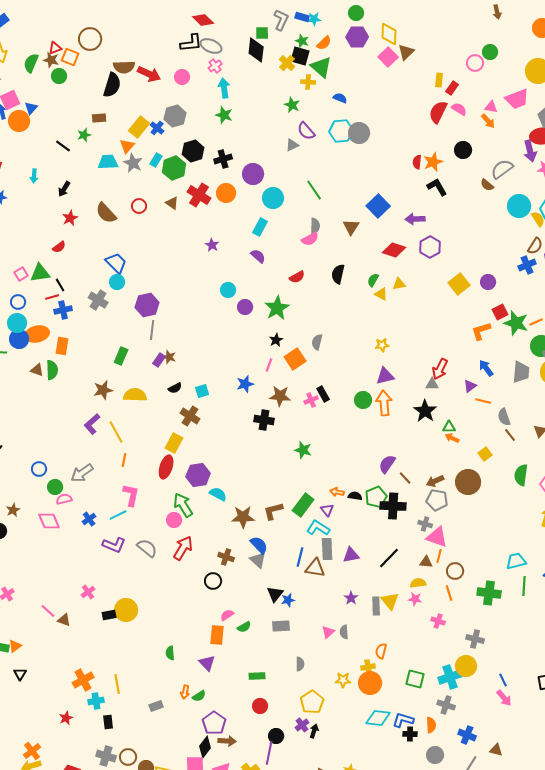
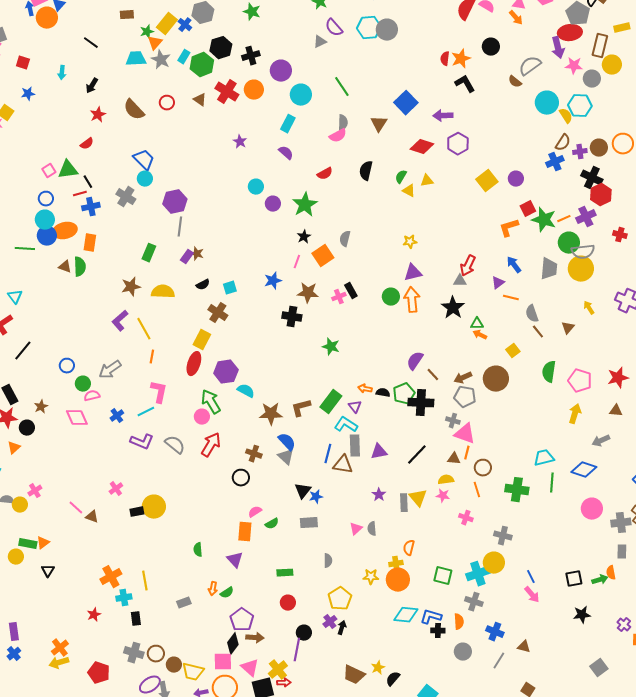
green star: (84, 135) -> (147, 32), moved

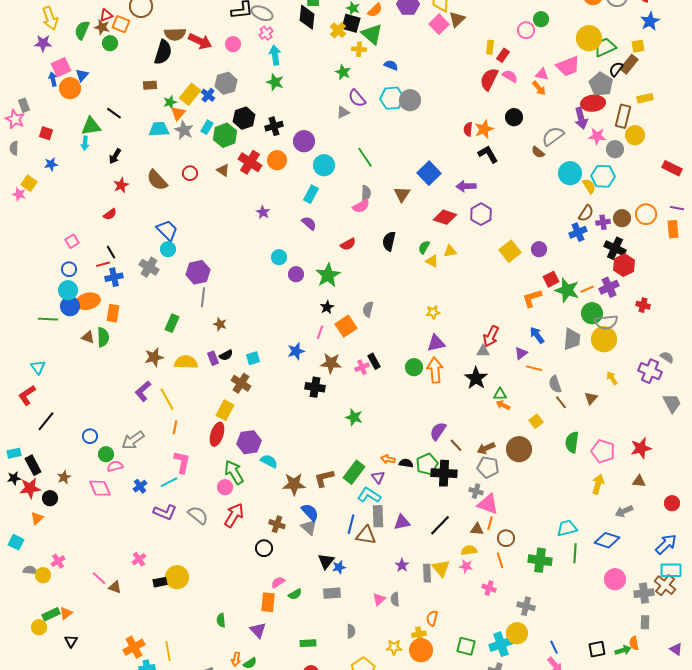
green triangle: (68, 170) -> (91, 126), moved
purple rectangle: (187, 257) -> (213, 358), moved, turned -56
green rectangle: (28, 544) -> (51, 614), turned -36

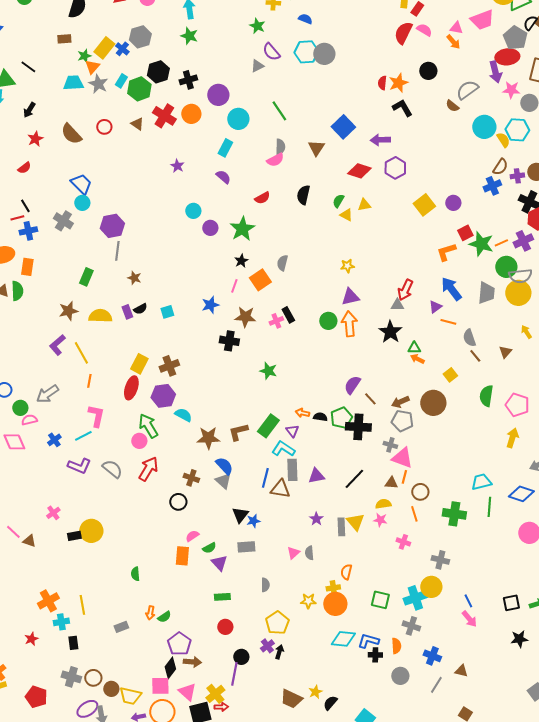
blue arrow: (537, 335) -> (451, 289), size x1.4
brown cross: (241, 383) -> (169, 366), moved, turned 36
purple triangle: (258, 630) -> (219, 563), moved

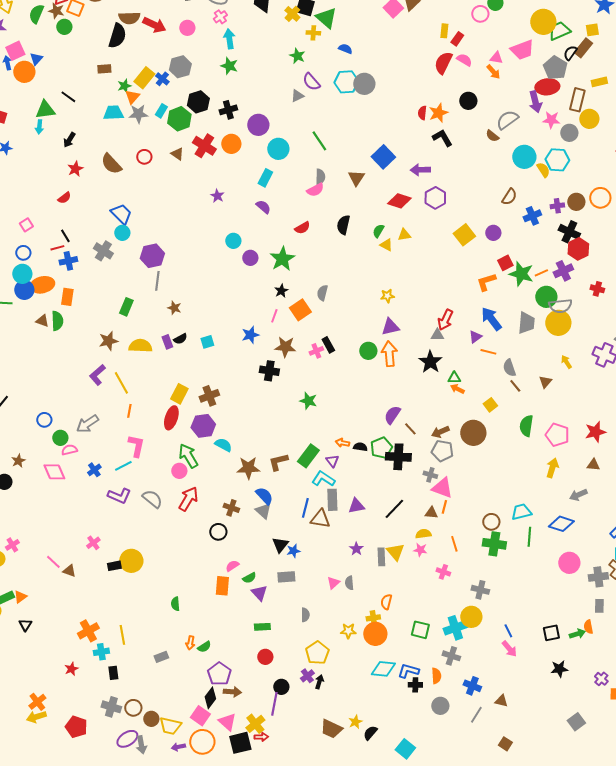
gray star: (98, 84) -> (138, 114), turned -30
brown semicircle: (500, 167) -> (509, 197), moved
brown circle: (420, 492) -> (491, 522), moved
pink square: (160, 686) -> (200, 716), turned 36

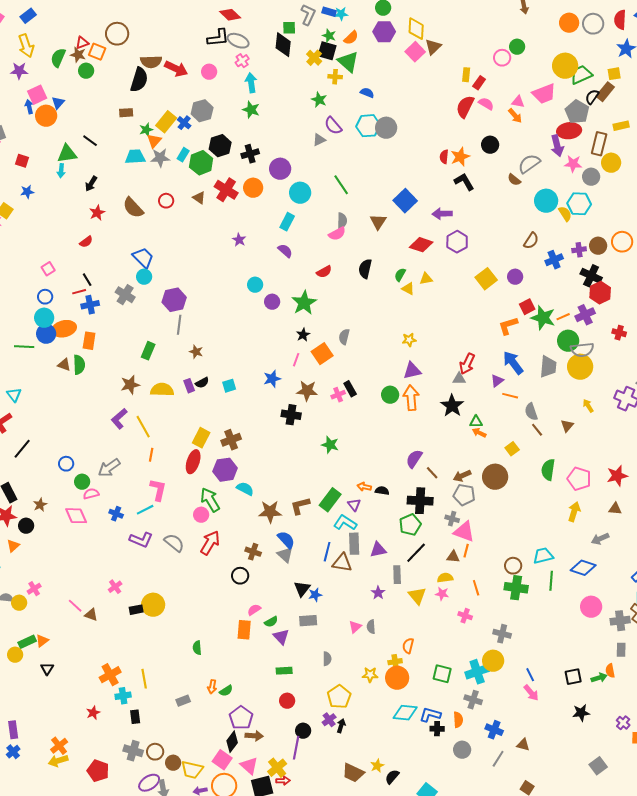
green pentagon: (381, 448) -> (410, 525), moved
blue cross: (94, 470) -> (116, 514), turned -32
gray rectangle: (381, 557) -> (397, 575), moved

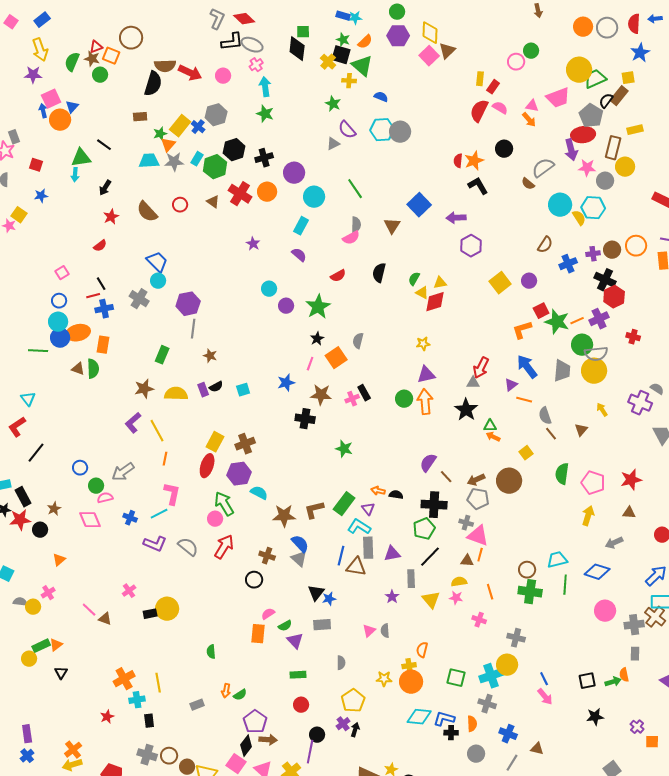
gray L-shape: (308, 15) -> (217, 19), moved
red diamond: (421, 245) -> (435, 302), moved, turned -35
orange triangle: (13, 546) -> (59, 560), moved

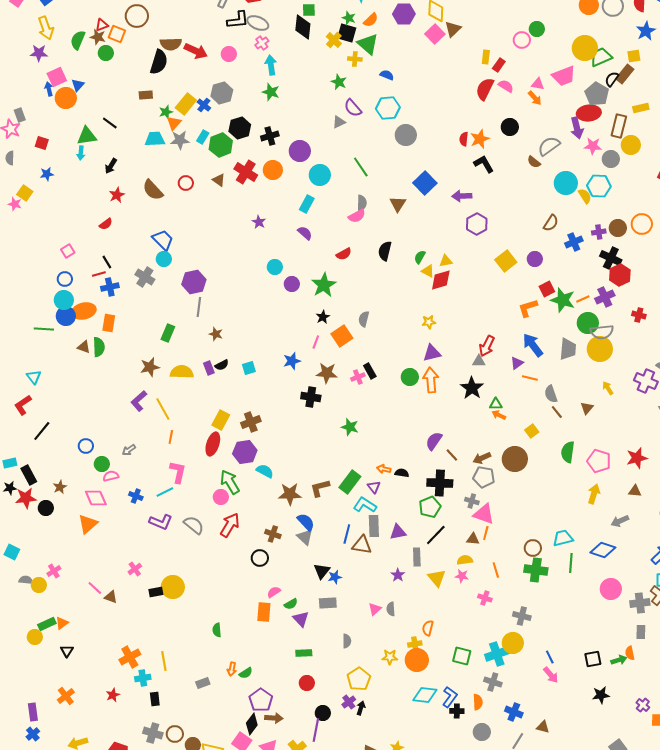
gray circle: (400, 132) -> (406, 135), moved
gray arrow: (123, 472) -> (129, 450), size x0.6
orange triangle: (59, 560) -> (88, 524), moved, size x1.5
blue L-shape: (444, 719) -> (450, 697), turned 110
orange cross: (73, 750) -> (66, 696), moved

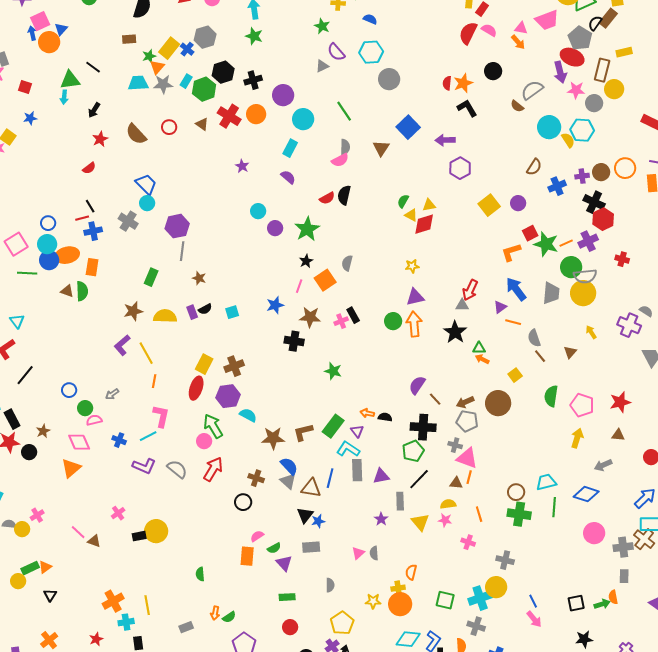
red ellipse: (589, 113) -> (572, 57), turned 30
pink square: (68, 251) -> (16, 244), moved, size x1.6
black semicircle: (385, 251) -> (344, 195), moved
brown triangle: (362, 545) -> (311, 488), moved

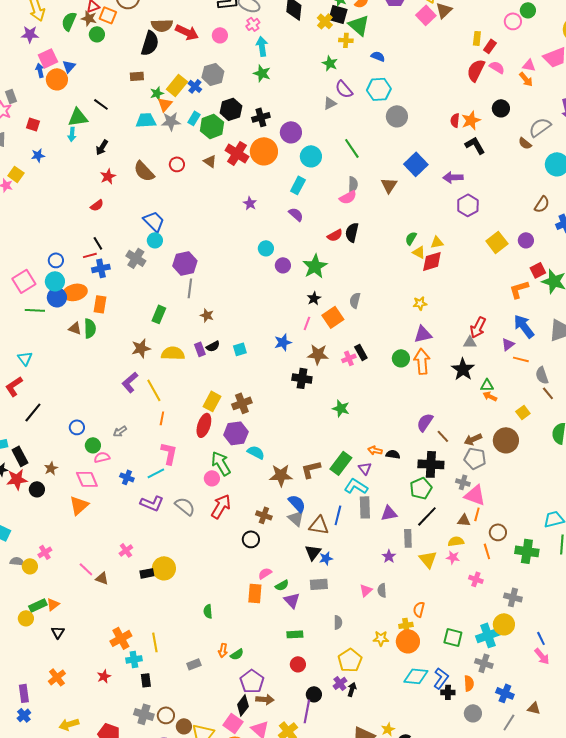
orange circle: (256, 114) -> (264, 151), size x1.4
brown circle: (516, 492) -> (498, 532), moved

